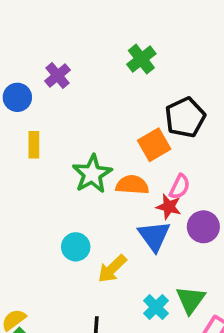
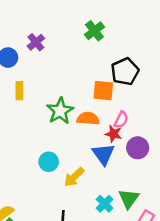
orange square: (154, 145) -> (103, 91), turned 35

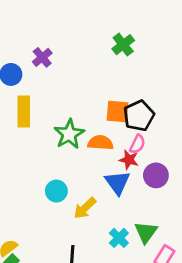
green cross: (94, 31) -> (123, 45), moved
black pentagon: (125, 72) -> (139, 116), moved
yellow rectangle: (19, 91) -> (24, 111), size x1.5

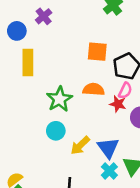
orange square: (118, 111) -> (97, 52), moved
green star: (69, 134) -> (59, 99), moved
blue triangle: (118, 183) -> (108, 148), moved

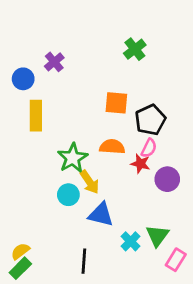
yellow arrow: (80, 145) -> (90, 182), moved, turned -80
blue triangle: (108, 148) -> (101, 214), moved, turned -40

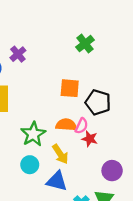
black pentagon: (150, 120) -> (98, 102), turned -30
pink semicircle: (149, 148) -> (81, 126), moved
purple circle: (167, 179) -> (112, 171), moved
yellow arrow: (90, 182) -> (60, 154), moved

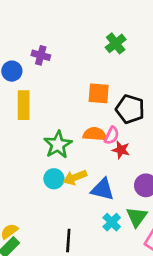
purple cross: (18, 54) -> (41, 55), turned -35
yellow arrow: (60, 154) -> (75, 177), moved, turned 102
blue triangle: (57, 181) -> (103, 189), moved

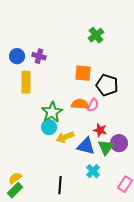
purple cross: (41, 55) -> (39, 56), moved
red star: (121, 150) -> (100, 130), moved
cyan circle: (54, 179) -> (49, 127), moved
green triangle: (137, 217) -> (106, 147), moved

